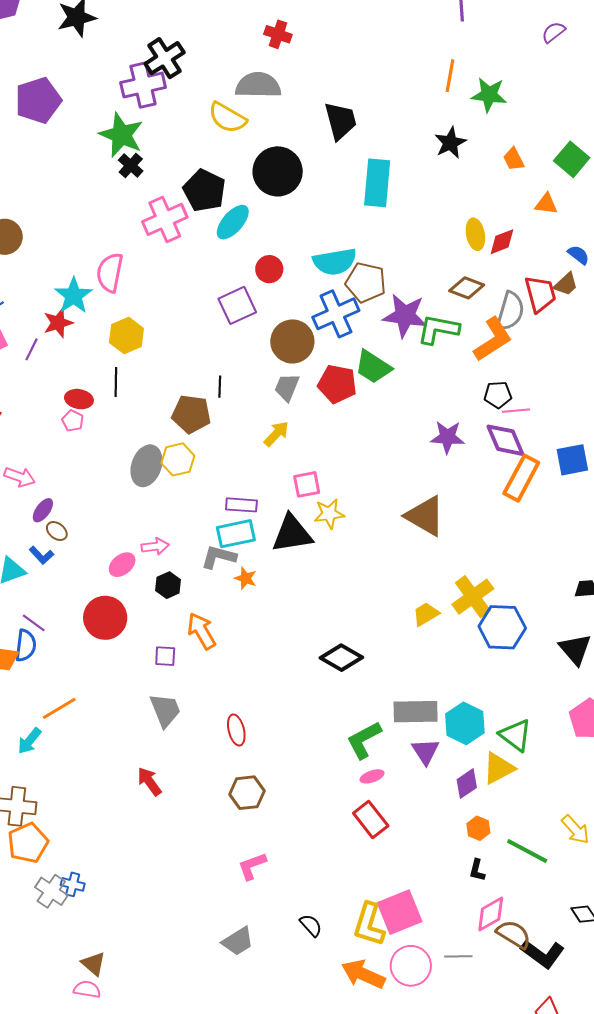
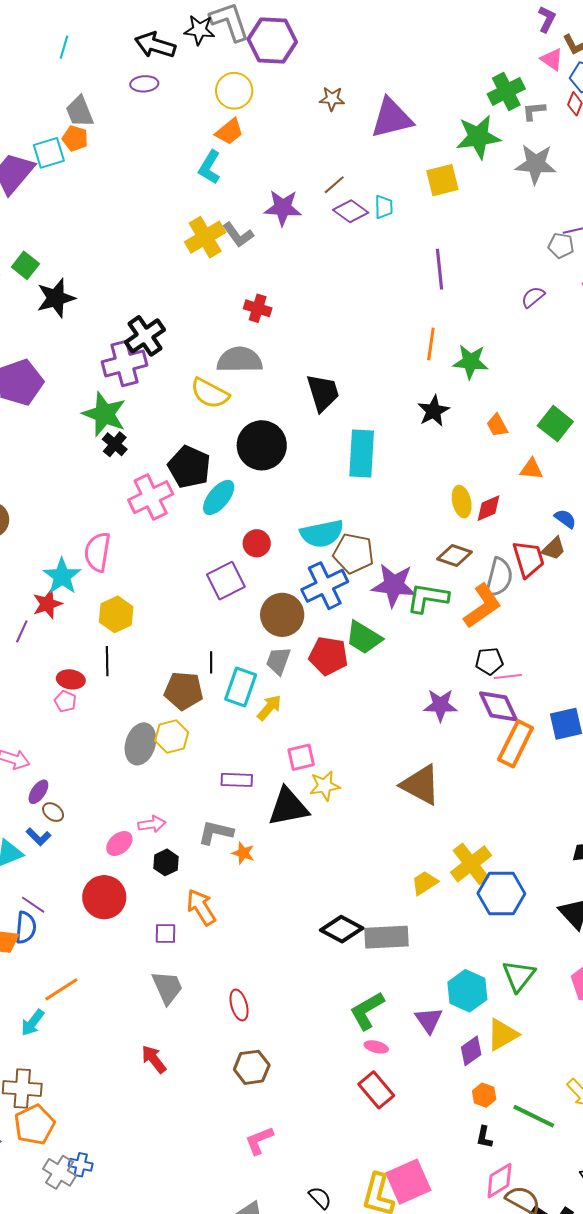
cyan rectangle: (236, 534) -> (241, 687), moved, turned -57
gray rectangle: (416, 712) -> (386, 937), moved
green triangle: (515, 735) -> (519, 976), moved, turned 33
pink ellipse: (372, 776) -> (376, 1047), turned 35

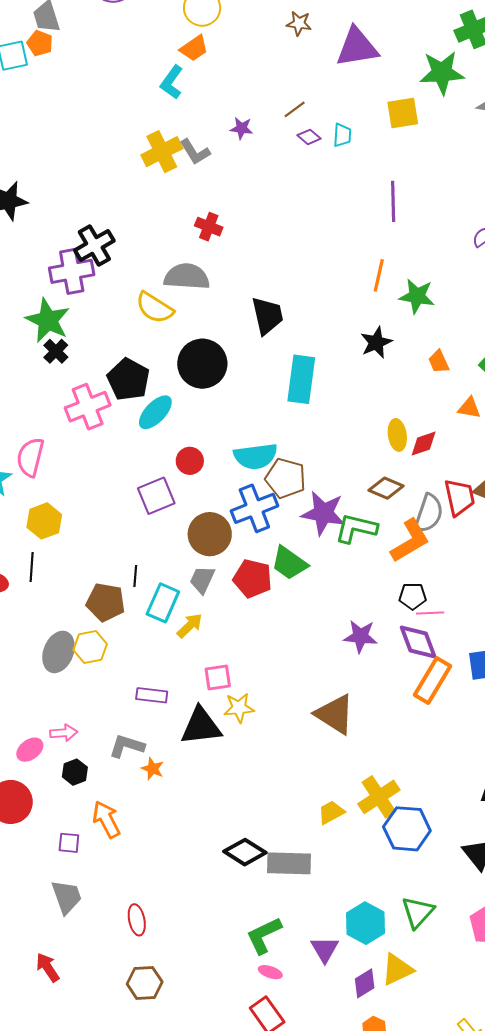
purple star: (283, 208) -> (241, 128), size x0.6
purple diamond: (351, 211) -> (309, 137), size x0.7

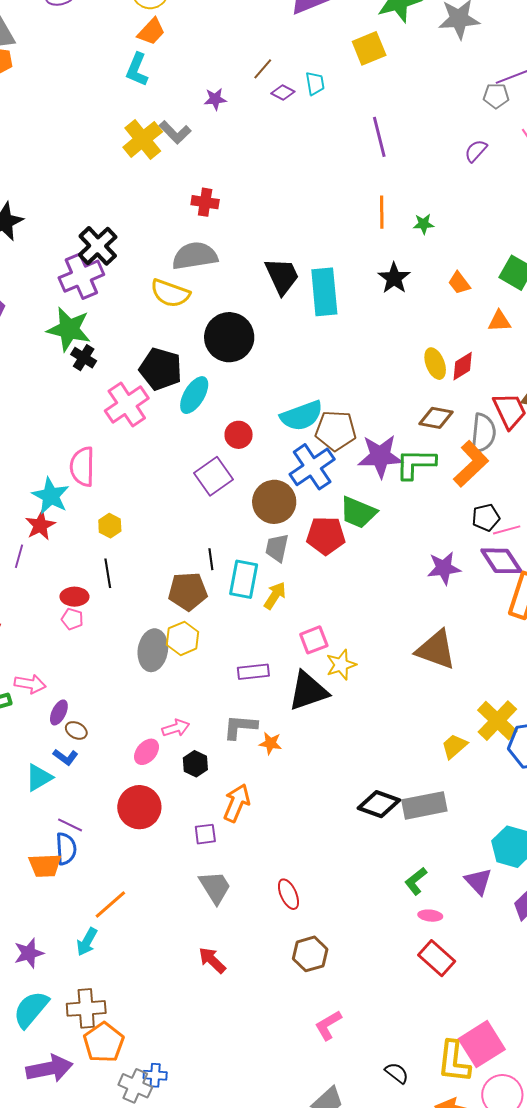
green star: (417, 296) -> (424, 224), size x0.6
cyan rectangle: (301, 379) -> (324, 292), moved
yellow hexagon: (44, 521) -> (110, 526), size x0.7
orange arrow: (106, 819) -> (237, 803), turned 63
green L-shape: (264, 935) -> (416, 881), size x0.7

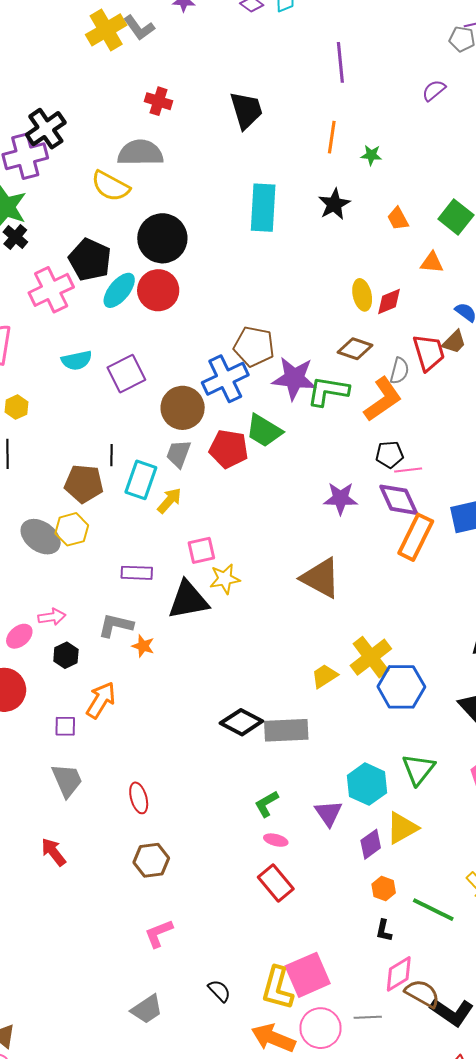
black trapezoid: (282, 276) -> (246, 110), moved
cyan semicircle: (302, 416) -> (77, 360), moved, size x0.7
gray semicircle: (483, 433) -> (399, 371), size x0.7
red circle: (239, 435) -> (158, 290), moved, size x1.5
gray ellipse: (153, 650) -> (41, 537), turned -72

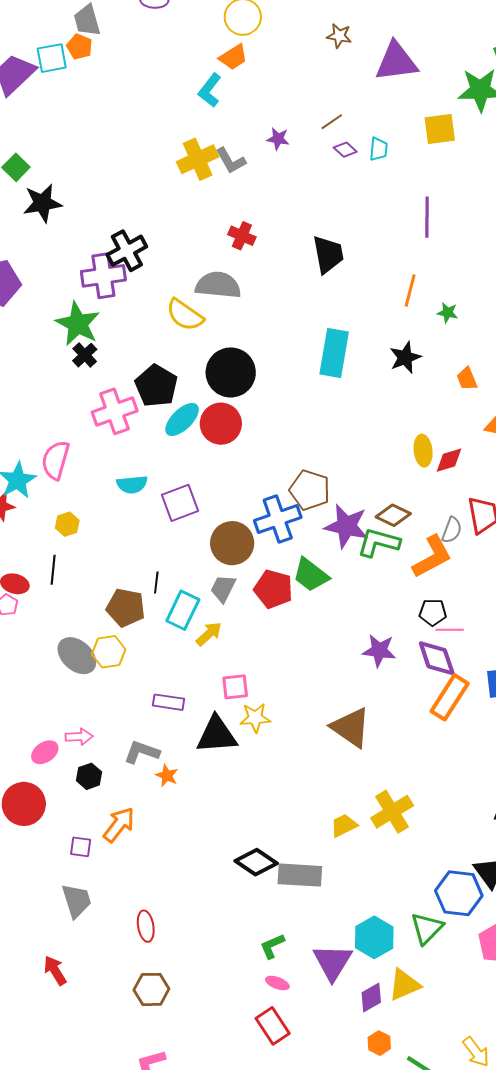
brown diamond: (355, 349) -> (393, 515), moved
blue hexagon: (401, 687) -> (459, 893), moved
purple triangle: (328, 813) -> (333, 962), size x1.4

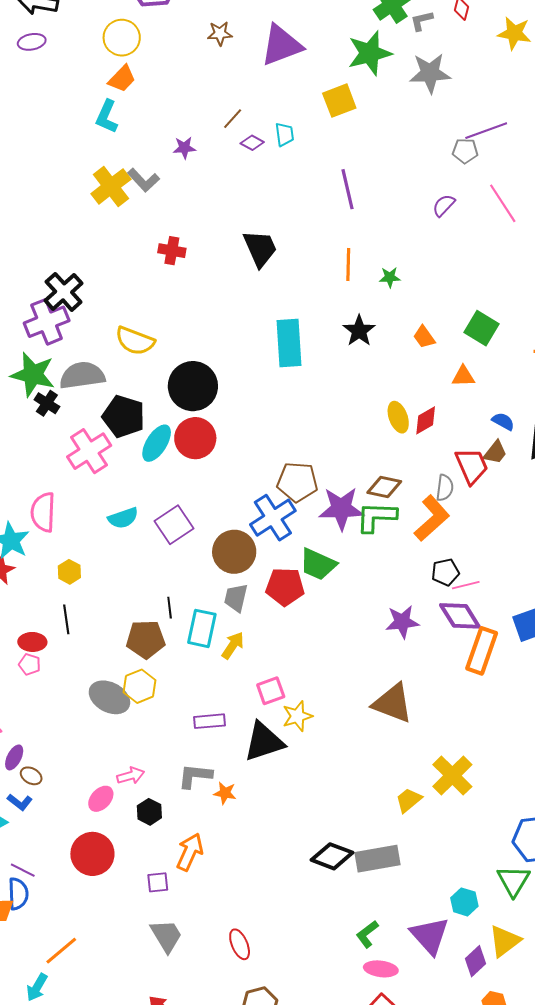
gray semicircle: (218, 285) -> (82, 375), moved
cyan hexagon: (374, 937) -> (464, 902), size x0.7
pink ellipse: (277, 983) -> (381, 969), size x1.4

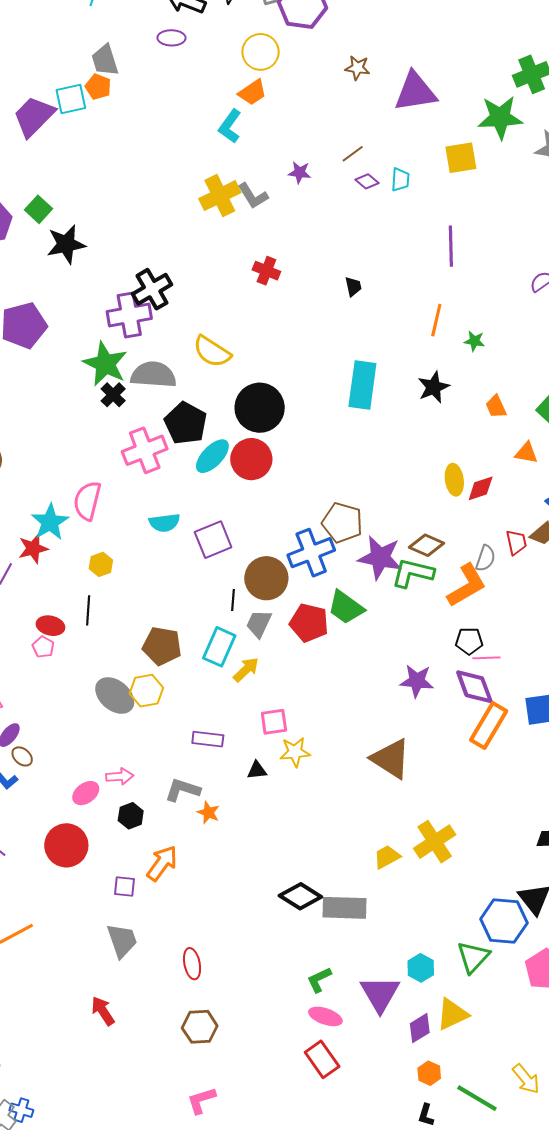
black trapezoid: (260, 248) -> (353, 287), size x0.5
red trapezoid: (472, 466) -> (516, 542), size x0.7
black line: (170, 608) -> (233, 600), moved
black triangle: (264, 742) -> (257, 770), size x0.5

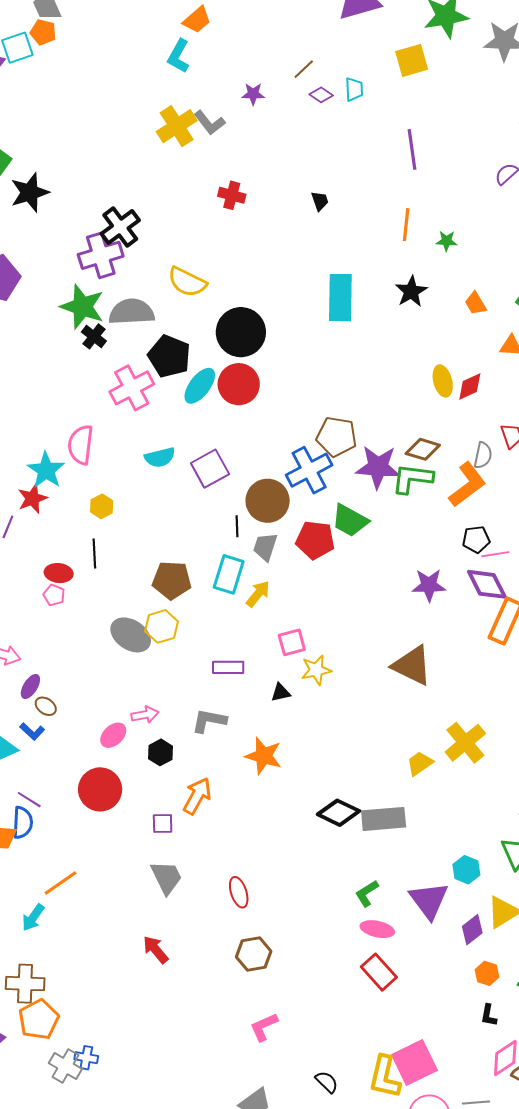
orange star: (208, 813) -> (264, 756), moved, size x1.6

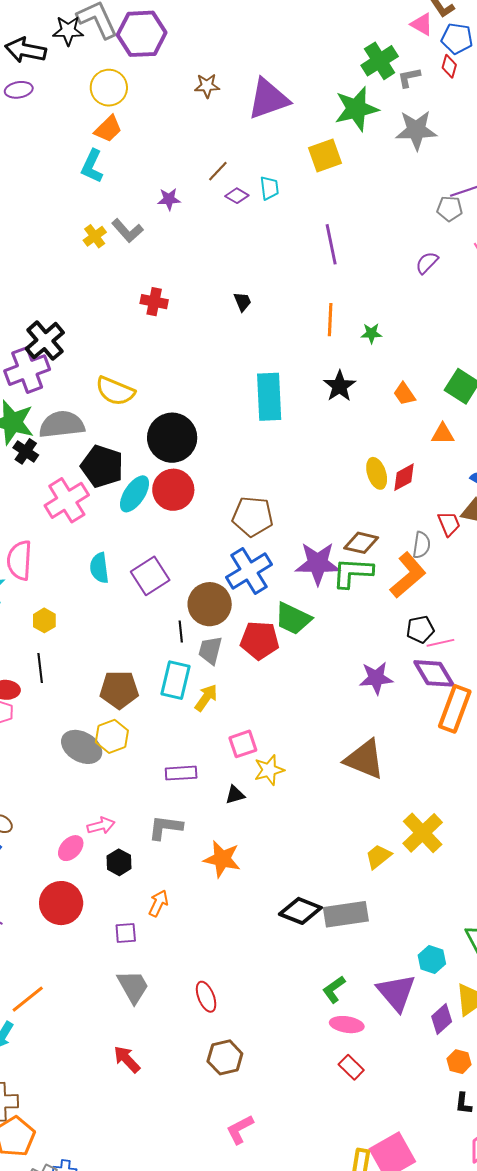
yellow cross: (177, 126) -> (95, 236), size x0.6
brown pentagon: (337, 437) -> (253, 516), moved
cyan semicircle: (160, 457) -> (99, 568), turned 100
orange arrow: (197, 796) -> (158, 903), size x0.7
red rectangle: (379, 972) -> (351, 1067), size x0.7

